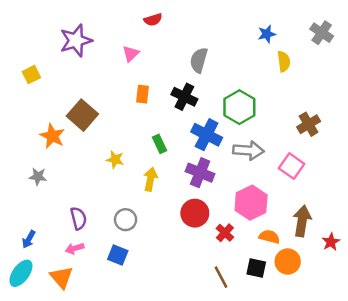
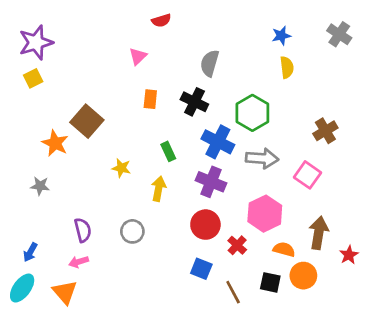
purple star: (76, 41) -> (36, 43), moved
yellow semicircle: (284, 61) -> (287, 67), moved
blue square: (118, 255) -> (201, 269), moved

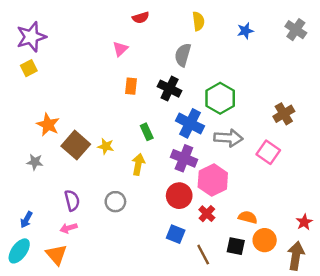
yellow semicircle: (287, 67) -> (198, 21), moved
brown square: (87, 121) -> (76, 145), moved
pink hexagon: (265, 214) -> (213, 180), moved
brown arrow: (319, 233) -> (296, 256), moved

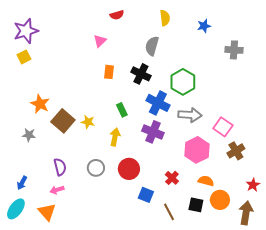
gray cross: (296, 30) -> (234, 50), moved, turned -30
brown cross: (284, 114) -> (236, 151), moved
pink hexagon: (213, 180) -> (197, 150), moved
red circle: (179, 196) -> (129, 169), moved

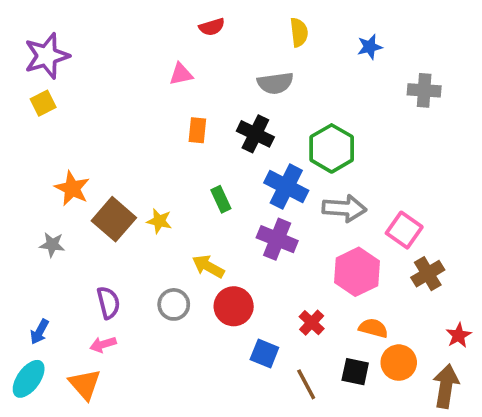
pink triangle: (100, 41) -> (181, 74), turned 32
gray semicircle: (152, 46) -> (275, 83), turned -114
yellow arrow: (115, 137) -> (208, 266), moved, turned -72

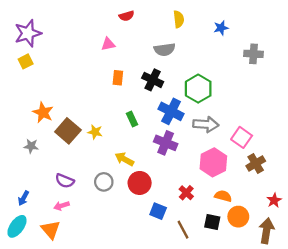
purple semicircle: (108, 303) -> (65, 181), turned 126

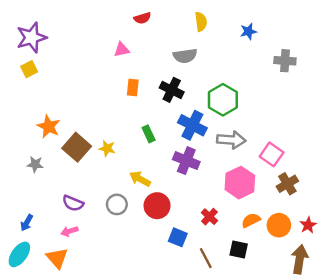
orange semicircle: (223, 196) -> (251, 220), turned -42
orange circle: (238, 217) -> (279, 225), moved

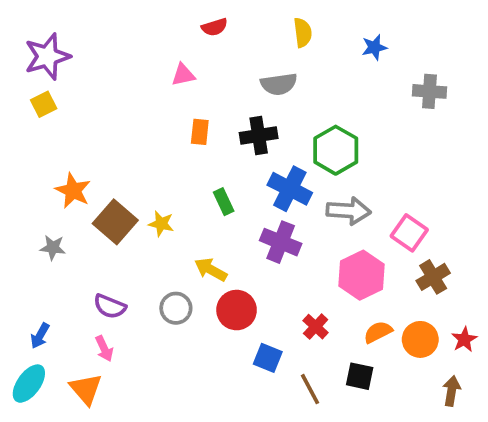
black cross: (172, 90) -> (259, 135), turned -35
pink arrow: (69, 231) -> (104, 349), turned -98
brown arrow: (300, 259) -> (451, 391), size x0.7

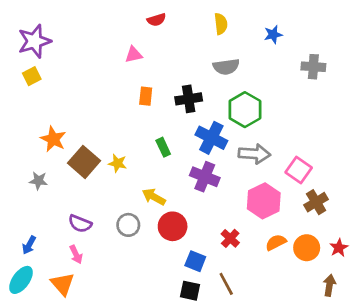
gray semicircle: (279, 84) -> (226, 67), moved
black square: (360, 376) -> (190, 291), moved

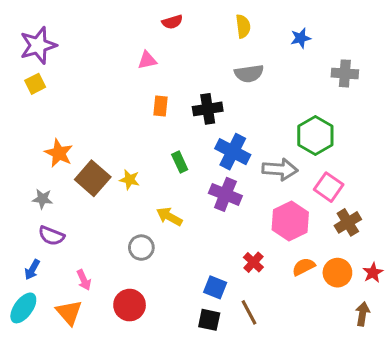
green hexagon: (245, 110) -> (315, 135), moved
purple semicircle: (80, 224) -> (51, 236), moved
red circle: (173, 226) -> (130, 305), moved

